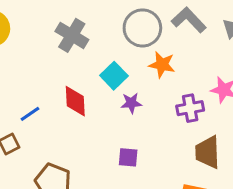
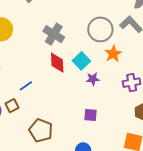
orange star: (162, 65) -> (113, 54), turned 30
red diamond: (75, 101) -> (57, 63), moved

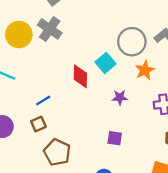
gray cross: (54, 34) -> (50, 29), moved
cyan square: (81, 61) -> (106, 63), moved
brown square: (12, 106) -> (38, 124), moved

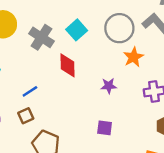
gray cross: (50, 29) -> (41, 37), moved
cyan square: (106, 63) -> (77, 30), moved

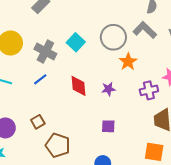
red diamond: (67, 65) -> (78, 86), moved
blue line: (30, 91) -> (40, 79), moved

